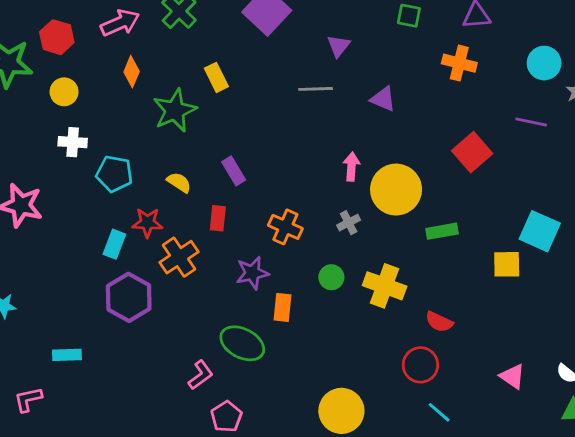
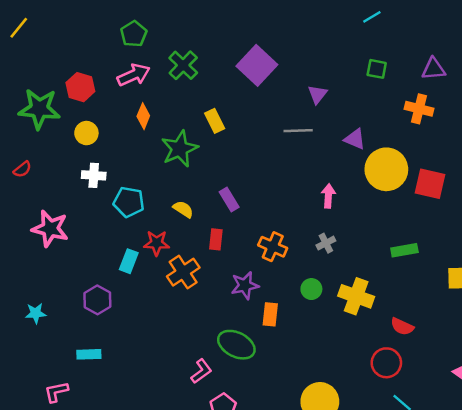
red square: (472, 152) -> (430, 184), turned -36
yellow circle: (396, 190) -> (386, 169), moved
purple hexagon: (129, 297) -> (97, 300), moved, size x0.7

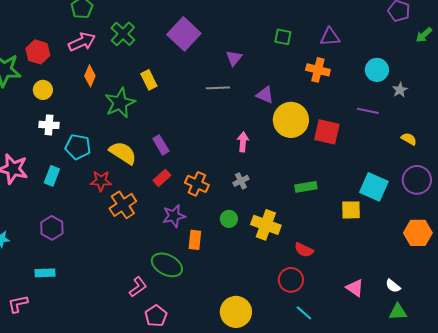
yellow semicircle: (183, 209) -> (123, 153), size x1.6
red rectangle: (216, 239) -> (162, 178), moved, turned 42
cyan rectangle: (129, 261) -> (52, 176), moved

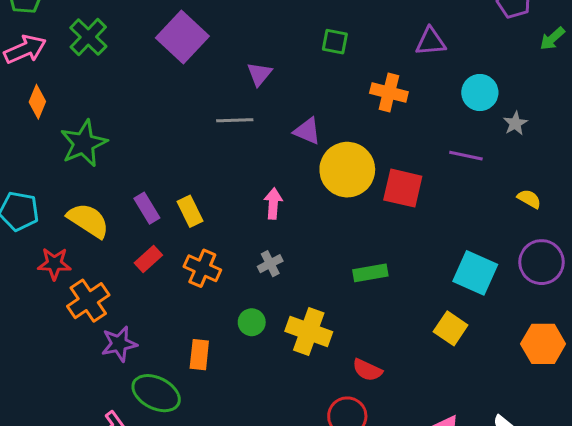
purple triangle: (330, 37) -> (431, 42), moved
yellow rectangle: (149, 80) -> (190, 211), moved
yellow square: (351, 210) -> (451, 328), moved, turned 35
purple star: (174, 216) -> (119, 344), moved

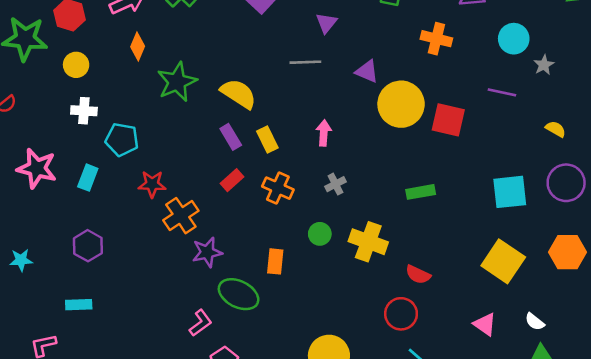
pink arrow: (273, 204) -> (324, 133), moved
yellow semicircle: (88, 220) -> (239, 94), moved
cyan square: (475, 273) -> (510, 192), turned -30
yellow square: (451, 328) -> (503, 261), moved, size x1.5

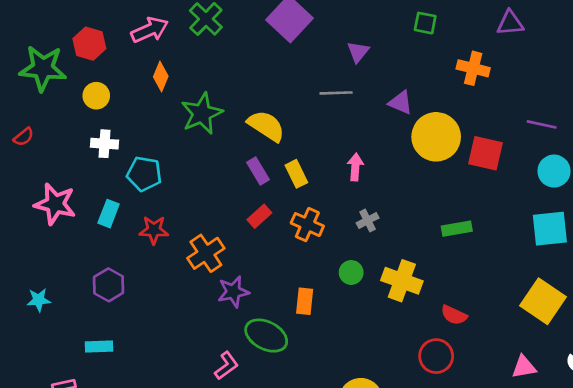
cyan circle: (514, 39) -> (554, 171), moved
red star: (152, 184) -> (154, 230), moved
pink triangle: (485, 324) -> (524, 367), turned -45

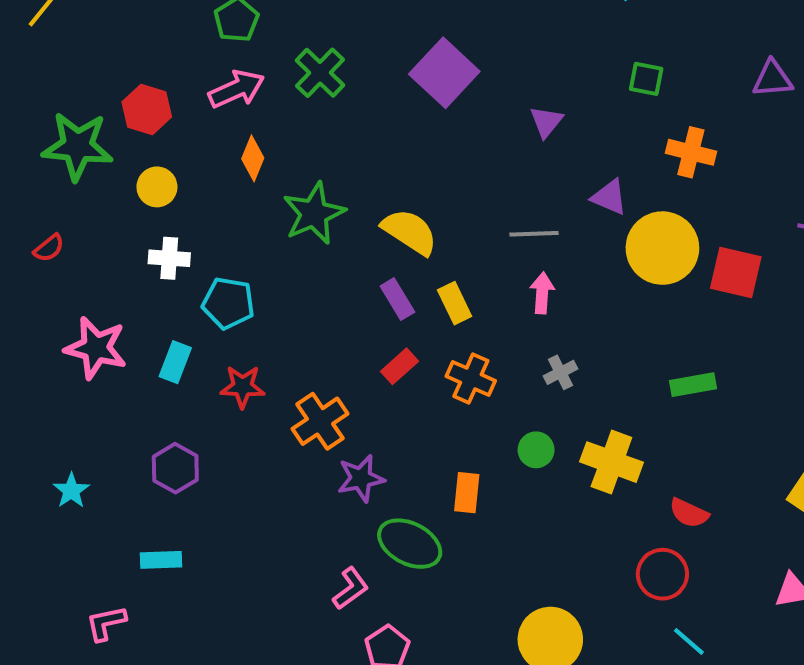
orange cross: (473, 68) -> (691, 152), moved
gray line: (336, 93) -> (534, 234), moved
cyan star: (39, 300) -> (71, 491), turned -30

